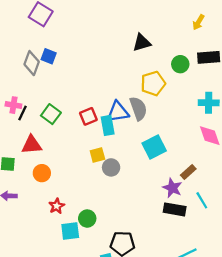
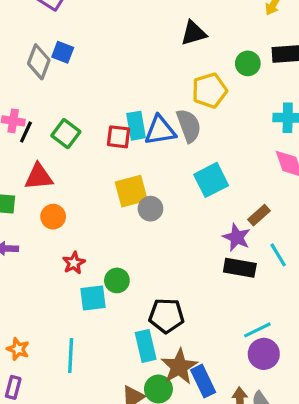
red square: (88, 116) -> (119, 137), turned 30
cyan rectangle: (108, 125) -> (136, 126), moved
yellow square: (97, 155) -> (131, 191), size x1.5

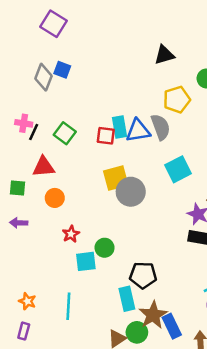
gray circle: (150, 209) -> (131, 192), size x1.5

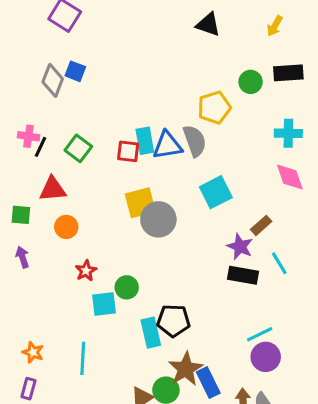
black triangle: (164, 55) -> (208, 24), moved, turned 35
purple arrow: (19, 223) -> (22, 257), turned 70
cyan rectangle: (127, 299) -> (151, 333), moved

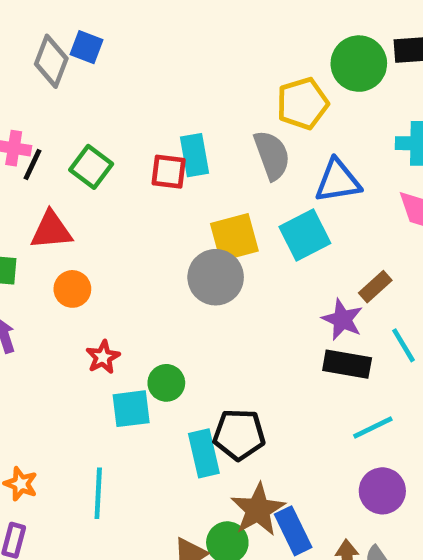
green circle: (251, 82) -> (359, 64), size x1.5
blue triangle: (167, 145) -> (338, 181), moved
yellow square: (140, 203) -> (234, 237), moved
cyan line: (260, 334) -> (373, 427), moved

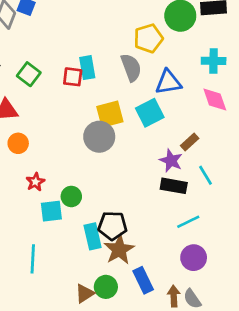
brown star: (258, 510) -> (119, 250), moved

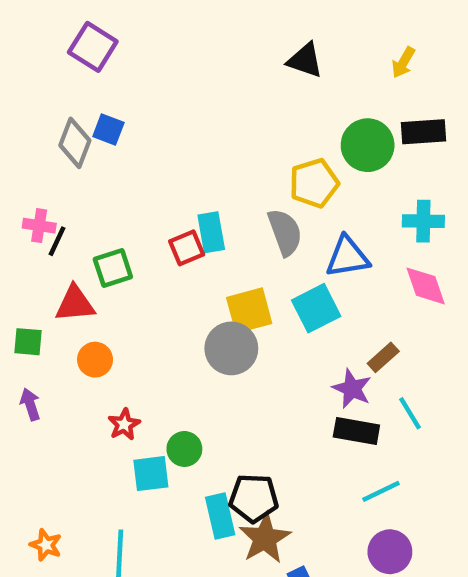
green square: (29, 74) -> (113, 268), moved, turned 35
red square: (73, 77) -> (187, 248), turned -30

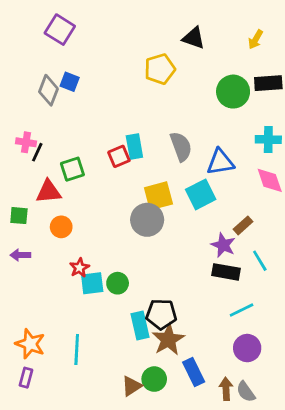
yellow pentagon: (314, 183) -> (160, 69), moved
purple arrow: (30, 404) -> (20, 255), turned -72
cyan square: (151, 474) -> (92, 283), moved
orange star: (46, 545) -> (30, 344), size x1.5

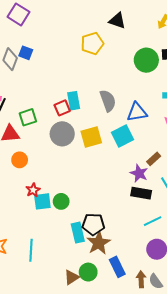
gray circle: (147, 220) -> (62, 134), moved

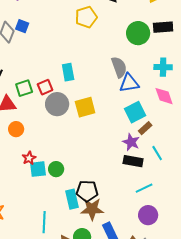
gray semicircle: (108, 101) -> (119, 67), moved
red square: (62, 108) -> (45, 87), moved
cyan square: (122, 136) -> (135, 112), moved
brown star: (99, 243) -> (92, 209), turned 30
cyan line: (31, 250) -> (44, 222), moved

